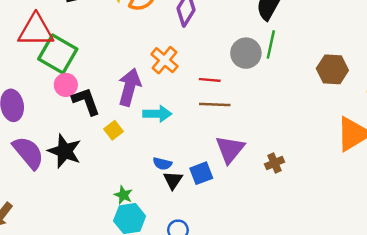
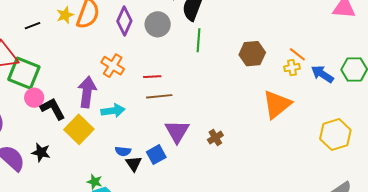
gray circle: (246, 53) -> (158, 24), moved
yellow square: (114, 130) -> (79, 129), size x1.8
black star: (65, 151) -> (41, 152), size x0.7

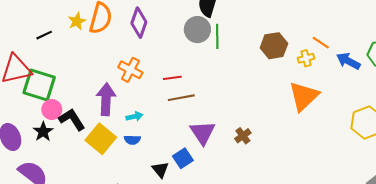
gray circle: (158, 24) -> (197, 30), moved
yellow cross: (292, 68) -> (306, 58), moved
cyan arrow: (113, 111) -> (134, 116), size x0.7
blue semicircle: (123, 151) -> (132, 140), moved
black star: (41, 152) -> (43, 132), moved, turned 30

